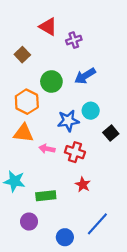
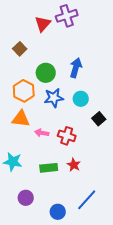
red triangle: (48, 27) -> (43, 24), turned 42
purple cross: (74, 40) -> (67, 16), moved, size x1.5
blue arrow: (85, 76) -> (76, 68), turned 138
blue star: (68, 121) -> (54, 98), moved
green rectangle: (46, 196) -> (49, 168), moved

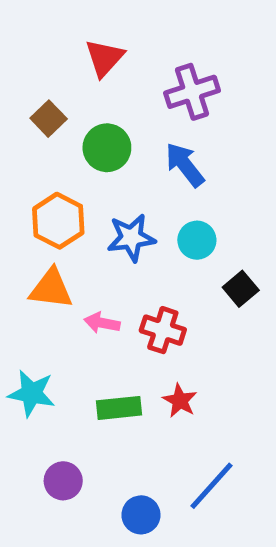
purple cross: (67, 16) -> (192, 92), moved
blue arrow: (76, 68) -> (185, 165), turned -54
green circle: (46, 73) -> (107, 148), moved

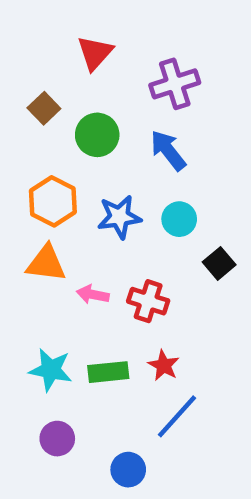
cyan star: (32, 393) -> (51, 370), moved
blue line: (211, 486) -> (177, 416), moved

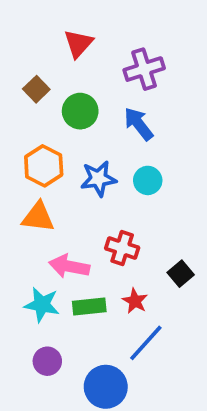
black square: (219, 263) -> (181, 274), moved
pink arrow: (93, 294) -> (69, 266), moved, size x1.5
blue circle: (128, 470) -> (106, 387), size x1.5

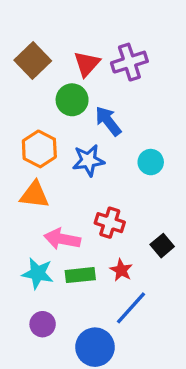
red triangle: (78, 44) -> (87, 64), moved
brown square: (36, 89) -> (33, 60), moved, size x1.5
blue arrow: (139, 124) -> (108, 121), moved
cyan circle: (148, 180) -> (151, 162), moved

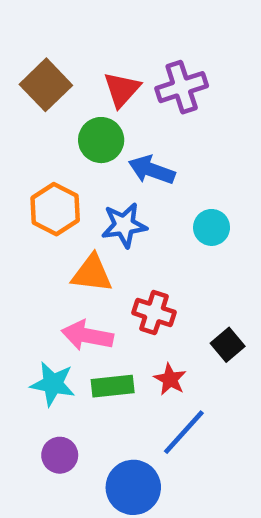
blue arrow: (108, 121) -> (152, 170), turned -32
orange triangle: (34, 195) -> (92, 273), moved

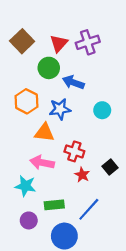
red star: (170, 379) -> (82, 175), moved
green rectangle: (113, 386) -> (54, 205), moved

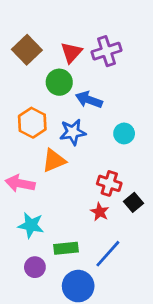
orange triangle: (44, 132) -> (54, 160), turned -30
red cross: (74, 151) -> (109, 183), moved
pink arrow: (42, 163) -> (20, 183), moved

